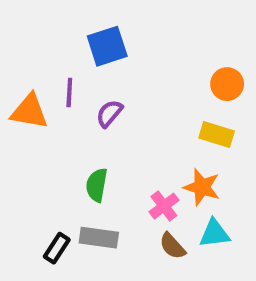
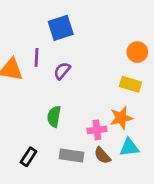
orange star: (202, 187) -> (121, 118), turned -30
pink cross: (164, 206) -> (97, 130), turned 30
gray rectangle: (99, 238) -> (71, 155), moved

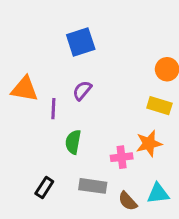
purple line: (37, 57) -> (53, 109), moved
cyan triangle: (129, 147) -> (158, 194), moved
brown semicircle: (102, 155) -> (128, 201), moved

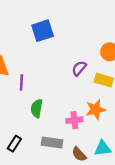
purple semicircle: (82, 90) -> (79, 68), moved

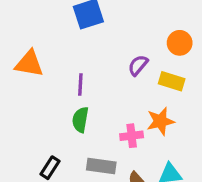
purple line: (21, 82) -> (80, 84), moved

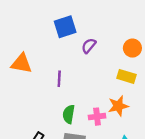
purple semicircle: (138, 65) -> (89, 46), moved
green semicircle: (80, 120) -> (69, 114), moved

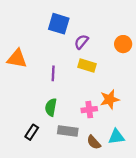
blue square: (65, 27) -> (59, 24), turned 35
yellow rectangle: (127, 76) -> (87, 66), moved
green semicircle: (69, 114) -> (51, 107), moved

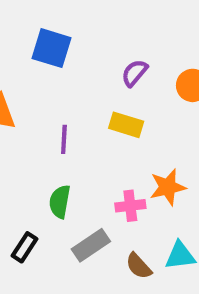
blue square: (59, 24) -> (51, 48), moved
purple semicircle: (81, 42) -> (134, 73), moved
gray rectangle: (68, 131) -> (91, 245), turned -42

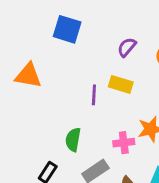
purple line: (64, 139) -> (94, 95), moved

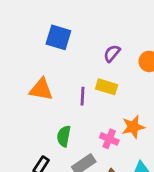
orange triangle: (28, 75) -> (41, 89), moved
pink cross: (124, 143) -> (109, 139), turned 30

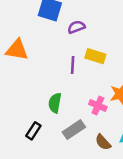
purple semicircle: (112, 53) -> (76, 27), moved, turned 30
orange triangle: (41, 89) -> (17, 50), moved

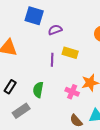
gray rectangle: (74, 130) -> (21, 111), moved
black rectangle: (33, 131) -> (10, 87), moved

